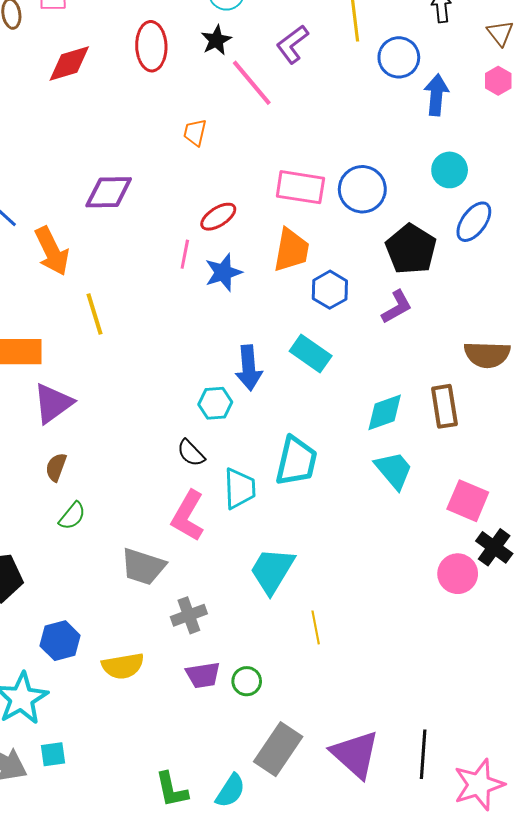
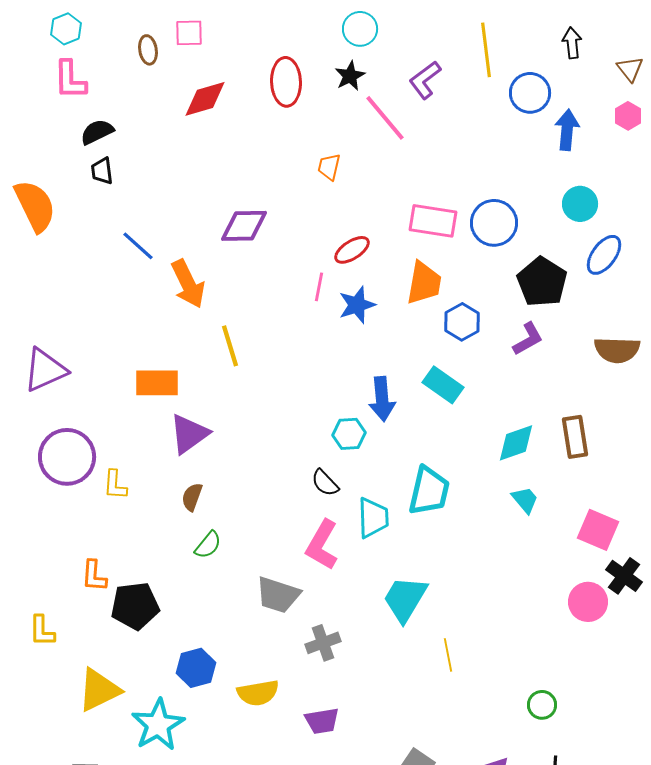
brown semicircle: (487, 355) -> (617, 350), moved
cyan trapezoid: (394, 470) -> (525, 500), size x0.7
purple trapezoid: (203, 675) -> (322, 721), moved
green circle: (247, 681) -> (542, 705), moved

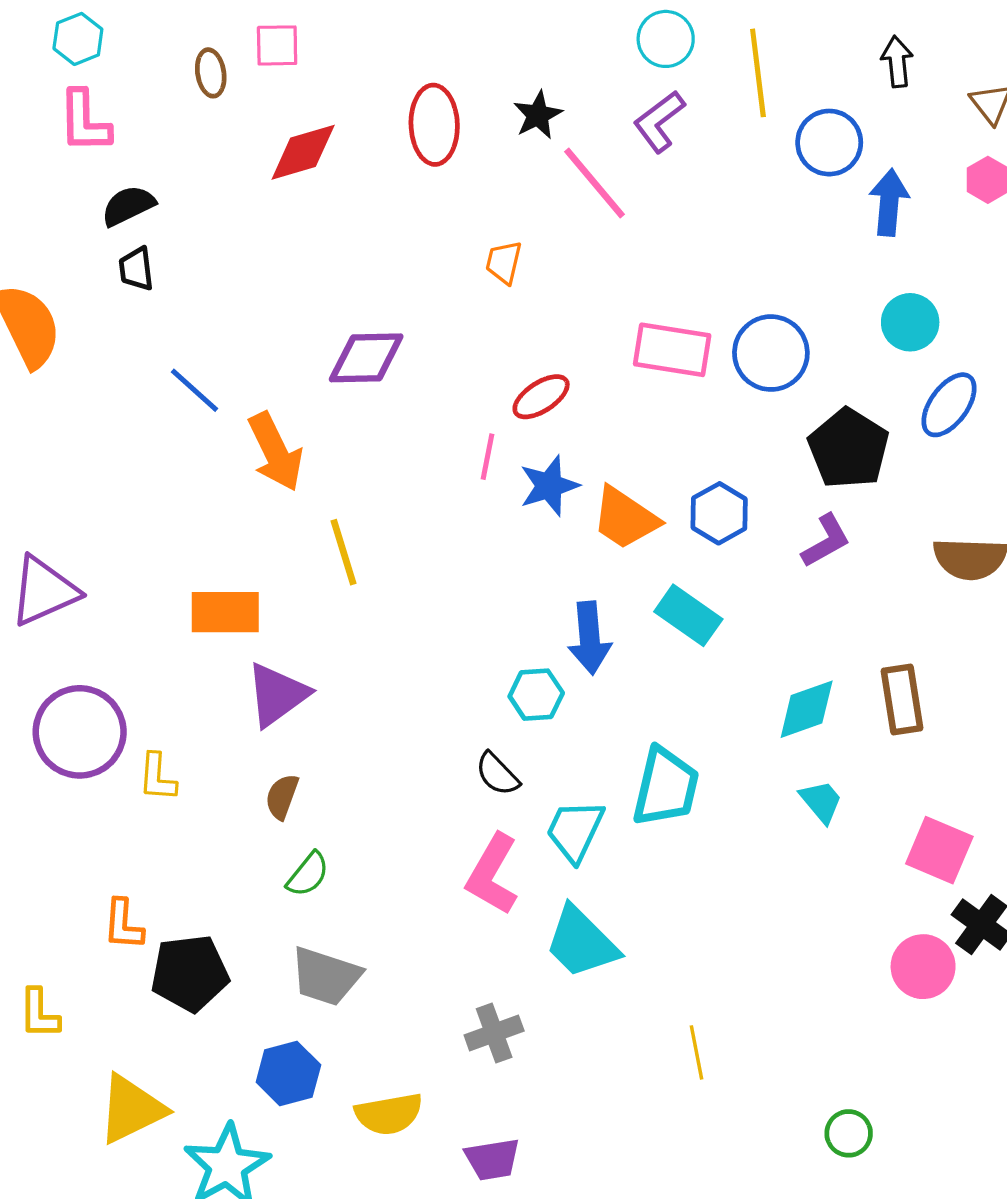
cyan circle: (360, 29) -> (666, 39), moved
orange trapezoid: (424, 283) -> (625, 518), moved, turned 114
cyan trapezoid: (373, 518) -> (575, 831), turned -153
gray trapezoid: (278, 595) -> (326, 976), moved
cyan trapezoid: (405, 599) -> (581, 942), moved, turned -76

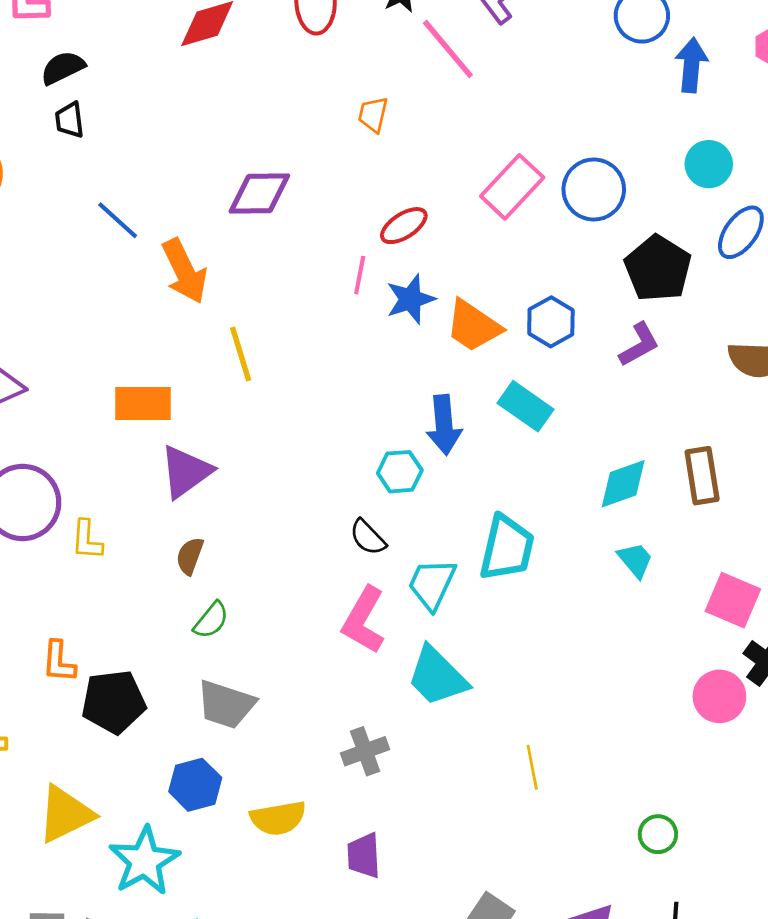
pink rectangle: (672, 350) -> (512, 187), turned -56
purple trapezoid: (492, 1159) -> (364, 856), turned 96

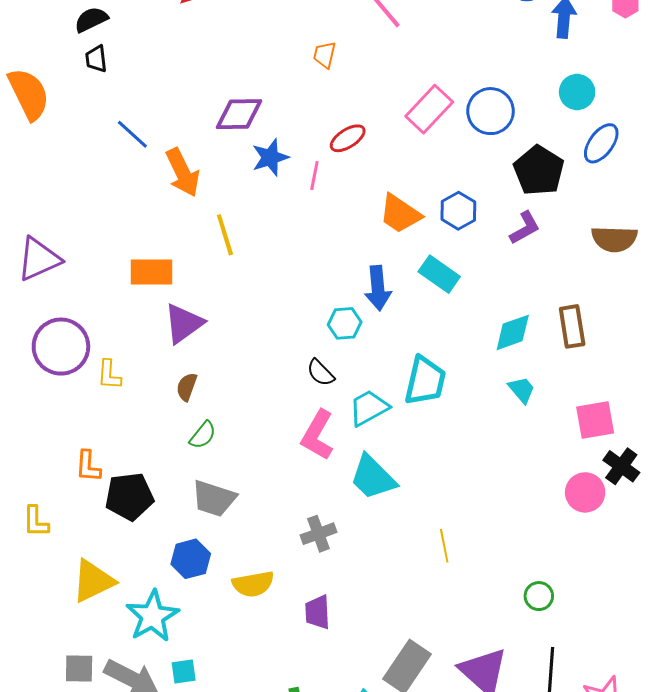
blue star: (411, 299) -> (270, 157), moved
cyan trapezoid: (432, 584) -> (369, 408), turned 36
pink square: (733, 600) -> (595, 420), turned -33

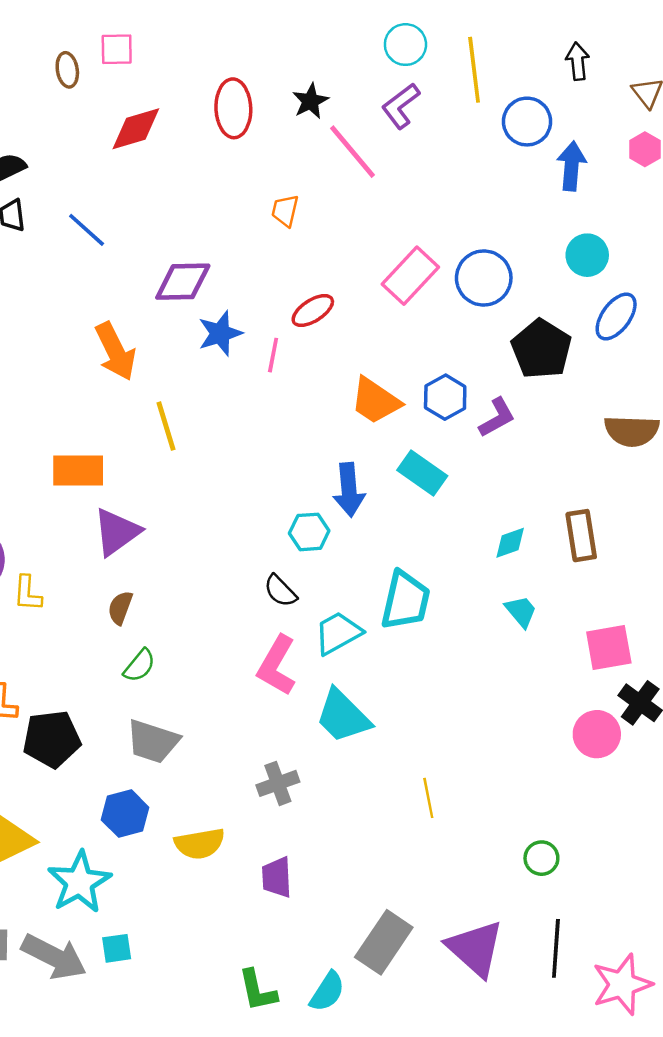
blue line: (132, 134) -> (87, 230), moved
purple L-shape: (525, 228) -> (497, 418), moved
cyan diamond: (513, 332) -> (510, 543), size x0.7

